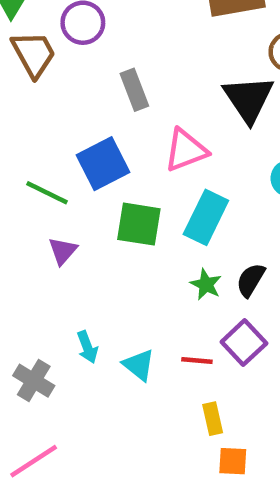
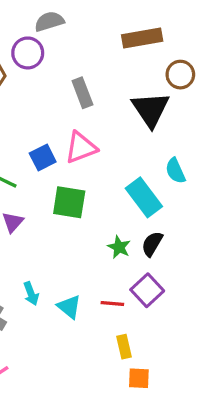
gray rectangle: (134, 90) -> (82, 93), moved
pink triangle: (186, 150) -> (81, 148), moved
blue square: (103, 164) -> (43, 157), size x0.7
cyan rectangle: (206, 217) -> (144, 197), moved, turned -63

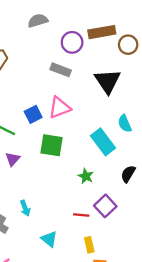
purple circle: (28, 53) -> (72, 42), moved
brown circle: (180, 75) -> (128, 45), moved
gray rectangle: (82, 93) -> (61, 70), turned -48
black semicircle: (152, 244) -> (128, 174), moved
cyan triangle: (69, 307) -> (49, 239), moved

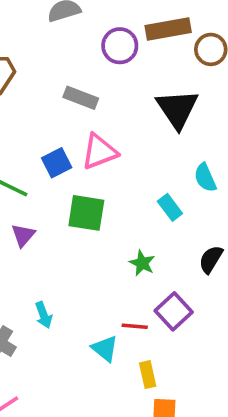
gray rectangle: (61, 70) -> (81, 98), moved
cyan rectangle: (103, 142) -> (170, 207), size x0.6
cyan triangle: (49, 239) -> (105, 349), moved

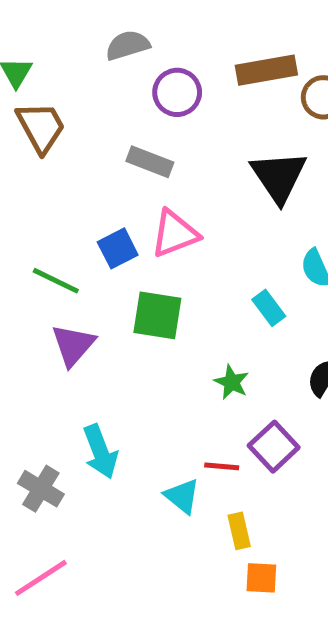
purple circle: (120, 46) -> (177, 92), moved
purple triangle: (23, 235) -> (73, 345), size x1.4
cyan arrow: (44, 315) -> (100, 452), size x1.5

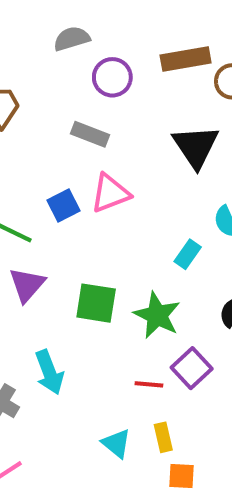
cyan rectangle: (269, 308) -> (188, 254), turned 72
green square: (157, 315) -> (96, 303), moved
green star: (232, 382) -> (157, 315), size x1.6
cyan triangle: (182, 496) -> (116, 443), moved

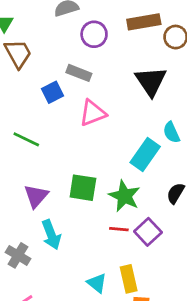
blue square: (64, 205) -> (53, 92), moved
cyan rectangle: (188, 254) -> (145, 155), size x1.6
purple triangle: (27, 285) -> (36, 196), moved
red line: (149, 384) -> (119, 229), moved
yellow rectangle: (163, 437) -> (129, 279), size x1.4

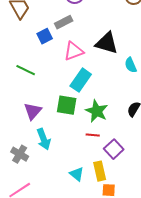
gray rectangle: (79, 73) -> (64, 22), turned -48
black triangle: (151, 81) -> (107, 43), moved, turned -40
cyan rectangle: (145, 155) -> (81, 80), moved
purple square: (148, 232) -> (114, 149), moved

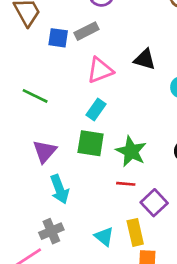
blue square: (45, 36) -> (58, 38), moved, turned 35
black triangle: (107, 43) -> (145, 59), size x0.7
cyan rectangle: (81, 80) -> (96, 109), moved, size x0.7
gray cross: (20, 154) -> (51, 231), moved, turned 36

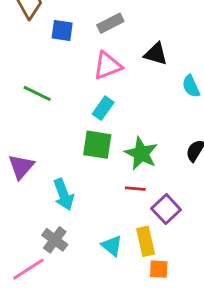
gray rectangle: (87, 31) -> (110, 23), moved
purple triangle: (45, 151) -> (21, 167), moved
gray cross: (51, 231) -> (55, 240), turned -30

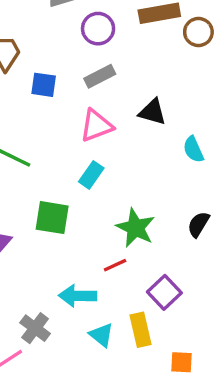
green square: (97, 145) -> (52, 218), moved
red line: (135, 189) -> (115, 265), moved, turned -30
cyan arrow: (64, 194) -> (78, 296), moved, turned 112
orange square: (159, 269) -> (181, 362), moved

